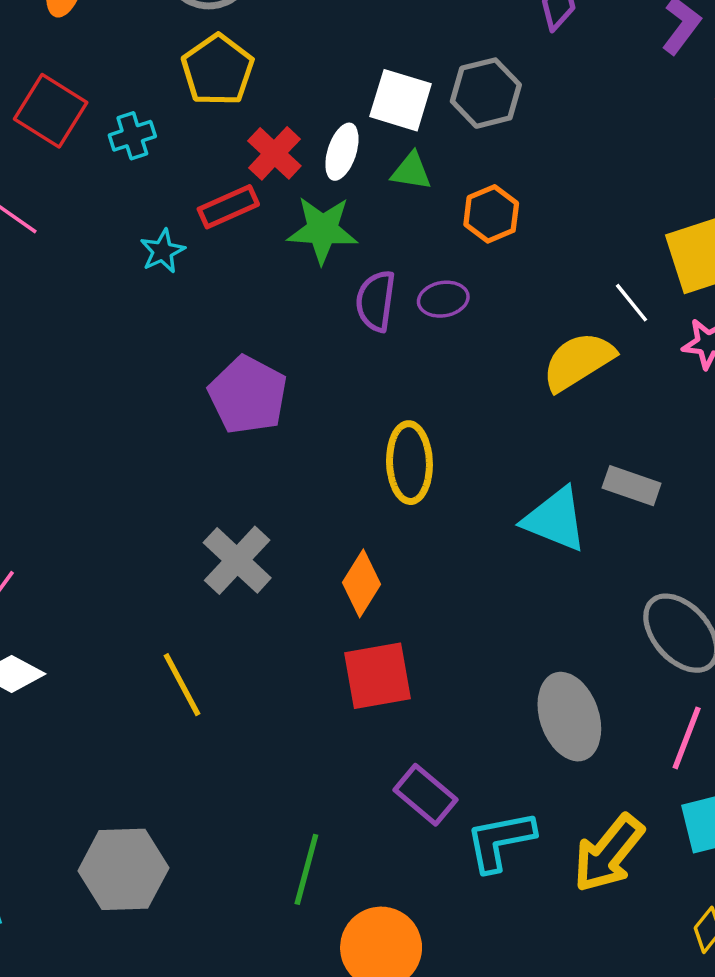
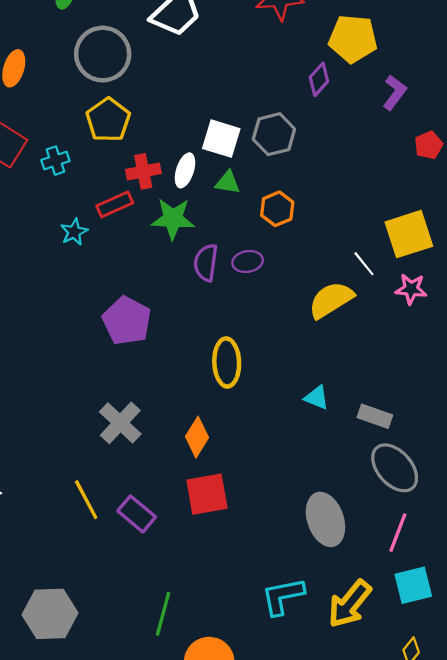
red cross: (274, 153) -> (143, 171), turned 36
gray rectangle: (632, 486) -> (375, 416), moved
cyan triangle: (555, 519) -> (317, 398), size x0.6
purple rectangle: (425, 795) -> (137, 514), moved

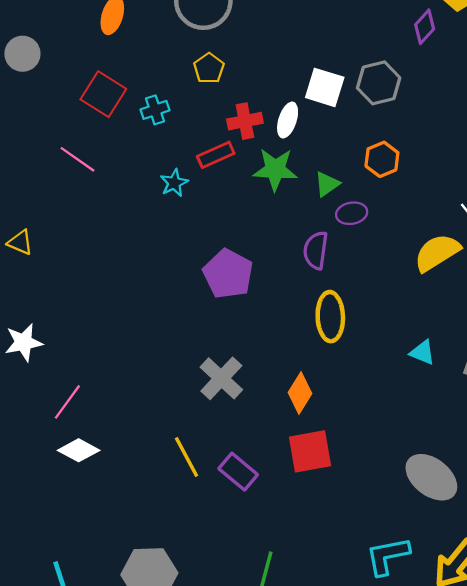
yellow pentagon: (108, 120) -> (209, 68), size x0.7
green triangle: (228, 182) -> (327, 184), moved, turned -44
purple semicircle: (206, 263) -> (316, 250), moved
gray ellipse: (325, 519) -> (431, 477), turned -33

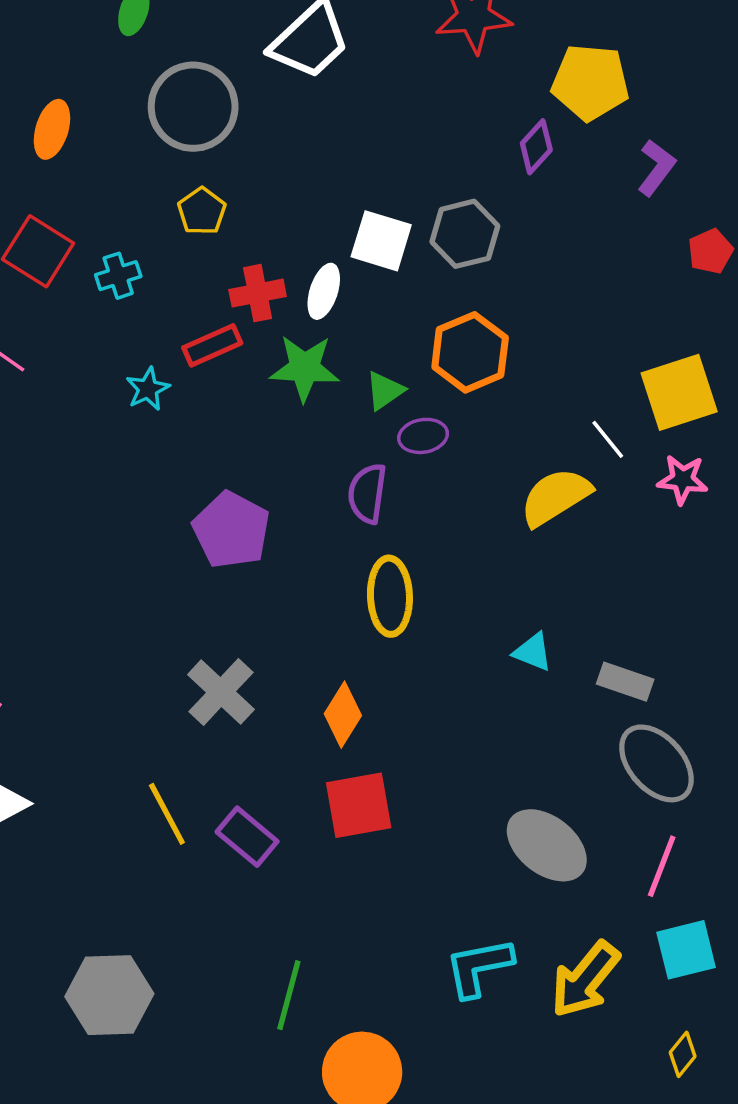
orange hexagon: (382, 159) -> (470, 352), size x1.4

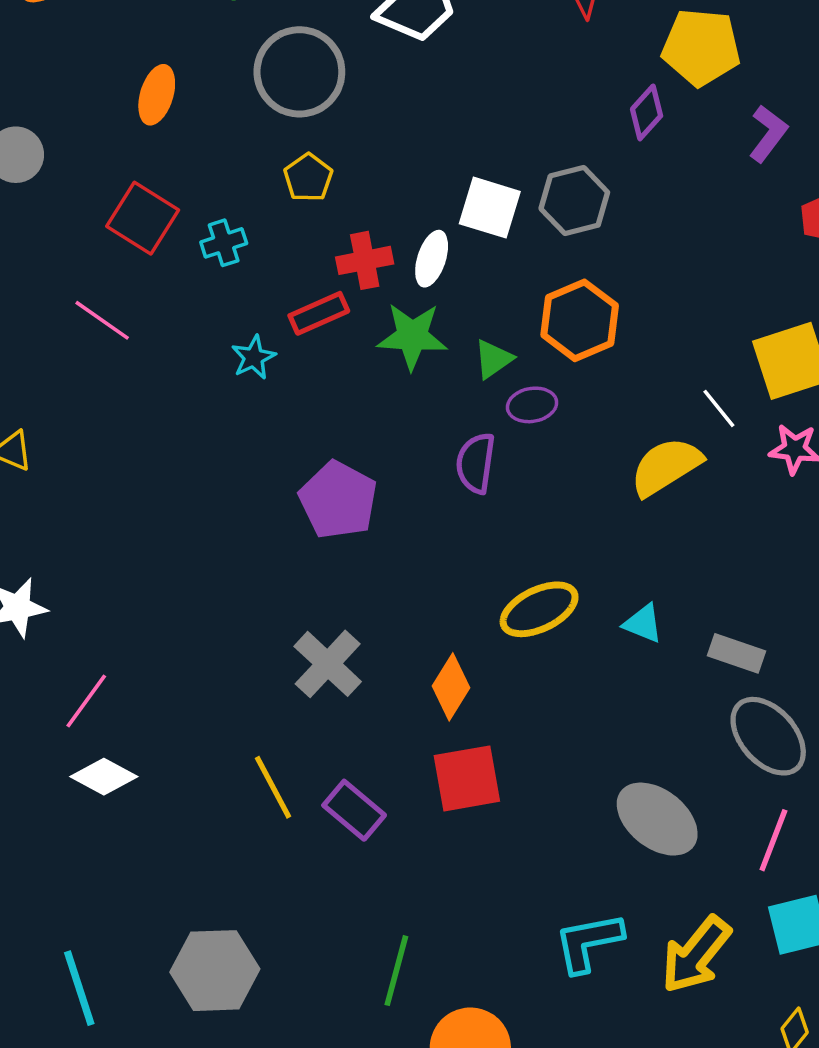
yellow ellipse: (390, 596) -> (539, 609), moved, turned 66

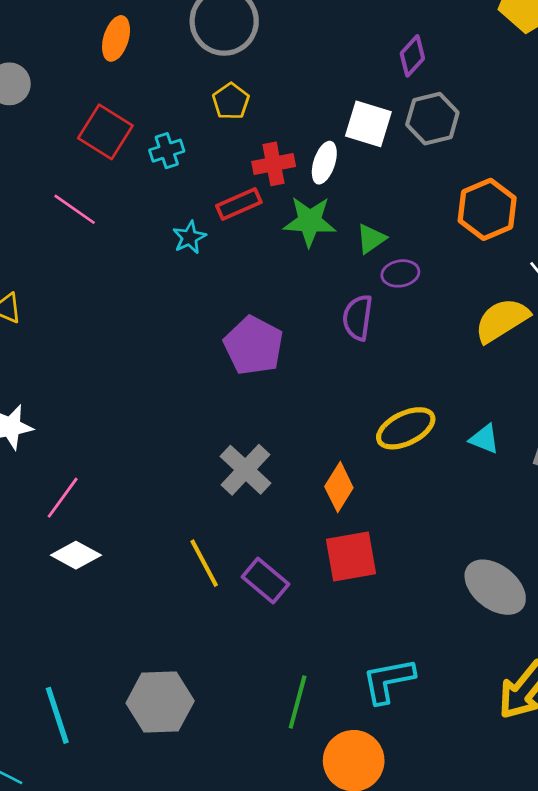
purple diamond: (647, 112) -> (412, 56), moved
orange hexagon: (580, 320) -> (487, 209), moved
cyan L-shape: (588, 942) -> (388, 681), moved

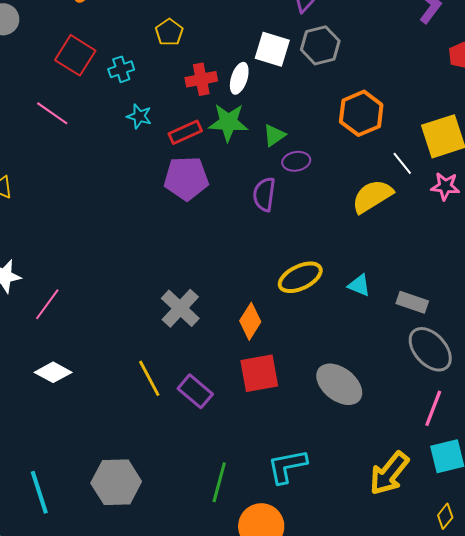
red rectangle: (239, 204) -> (185, 132), moved
cyan star: (189, 237) -> (139, 116), moved, turned -30
purple pentagon: (254, 346) -> (186, 178), moved, turned -30
pink line: (63, 498) -> (47, 304), moved
gray ellipse: (495, 587) -> (339, 384), moved

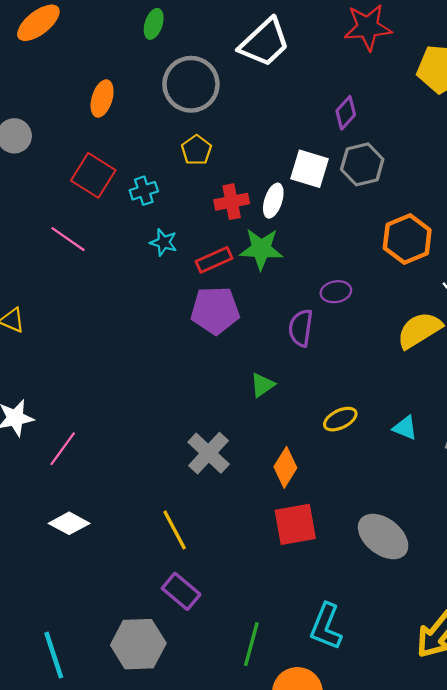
green triangle: (274, 135) -> (262, 385), moved
yellow ellipse: (300, 277) -> (340, 419), size x0.7
purple rectangle: (195, 391) -> (181, 591), moved
cyan L-shape: (287, 466) -> (326, 627), turned -57

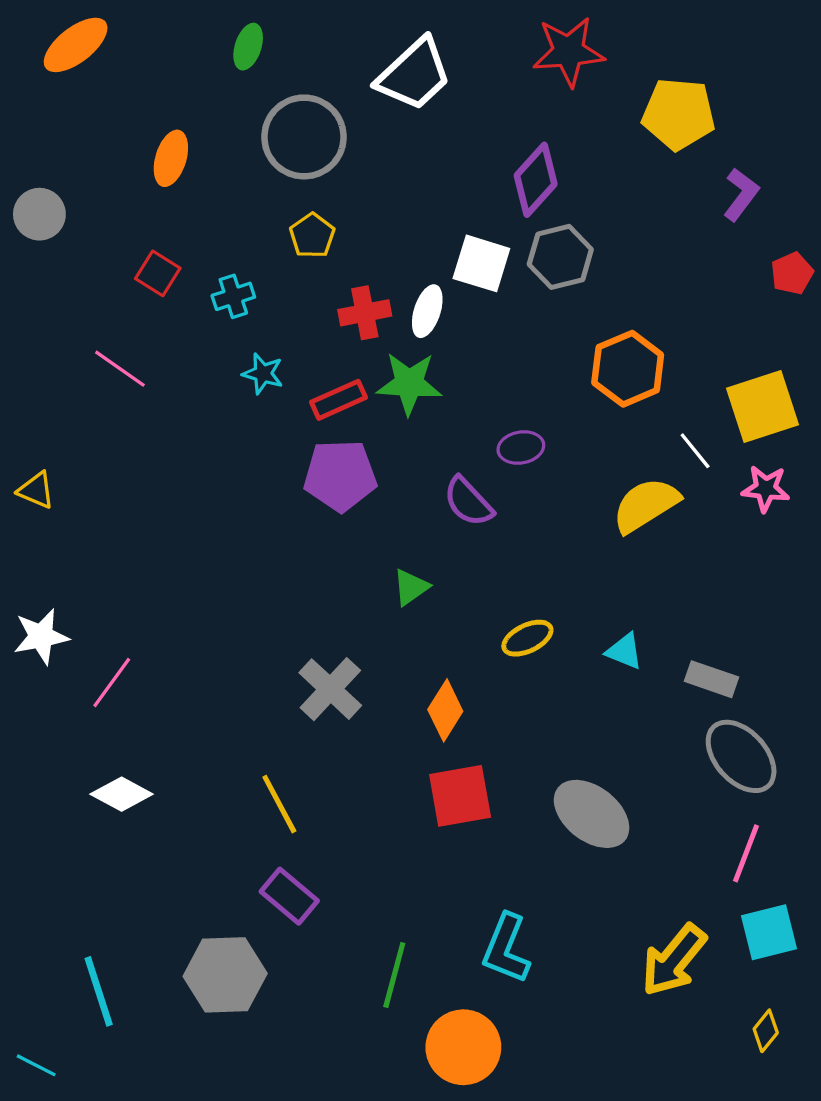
purple diamond: (346, 113) -> (536, 180), size x1.4
red square: (93, 175) -> (158, 273), size x0.7
purple semicircle: (301, 328) -> (468, 502), turned -51

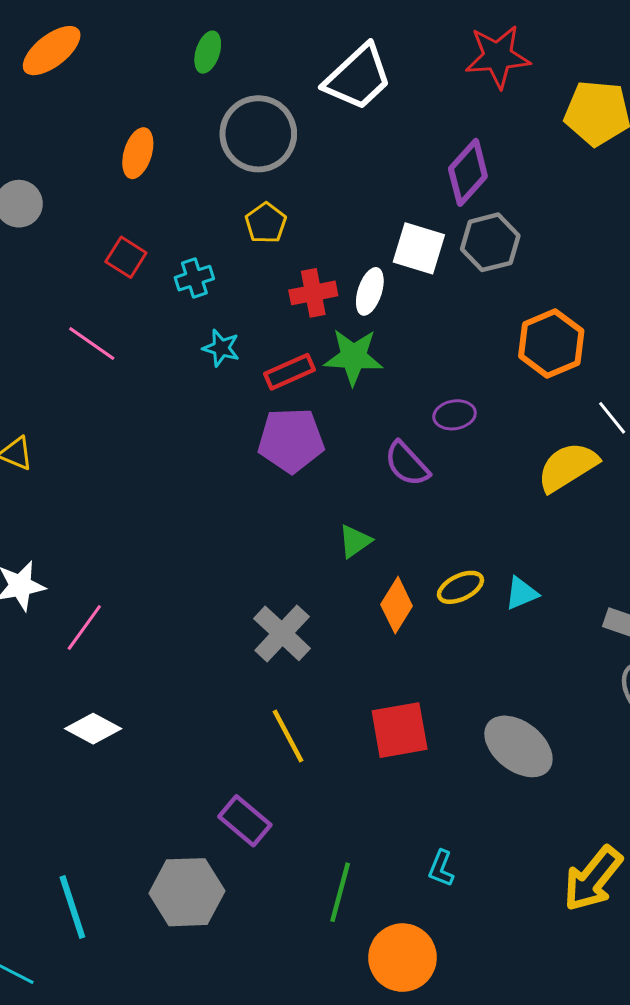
cyan triangle: (624, 651) -> (521, 593), moved, turned -45
orange diamond: (445, 710) -> (397, 605), moved
yellow line: (279, 804) -> (288, 736), moved
cyan L-shape: (506, 949) -> (441, 868), size x0.6

